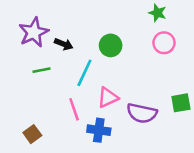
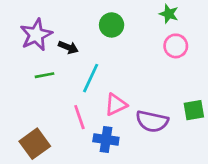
green circle: (111, 45) -> (112, 25), moved
brown square: (32, 134) -> (35, 144), size x1.5

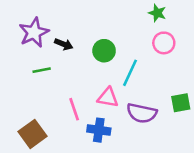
green circle: (112, 25) -> (104, 51), moved
cyan line: (91, 78) -> (130, 73), moved
pink triangle: (116, 105) -> (108, 98), turned 35

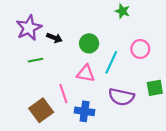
green star: (157, 13) -> (122, 11), moved
pink circle: (164, 43) -> (140, 49), moved
pink triangle: (108, 98) -> (86, 73), moved
brown square: (33, 134) -> (41, 110), moved

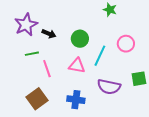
pink line: (63, 94) -> (47, 69), moved

